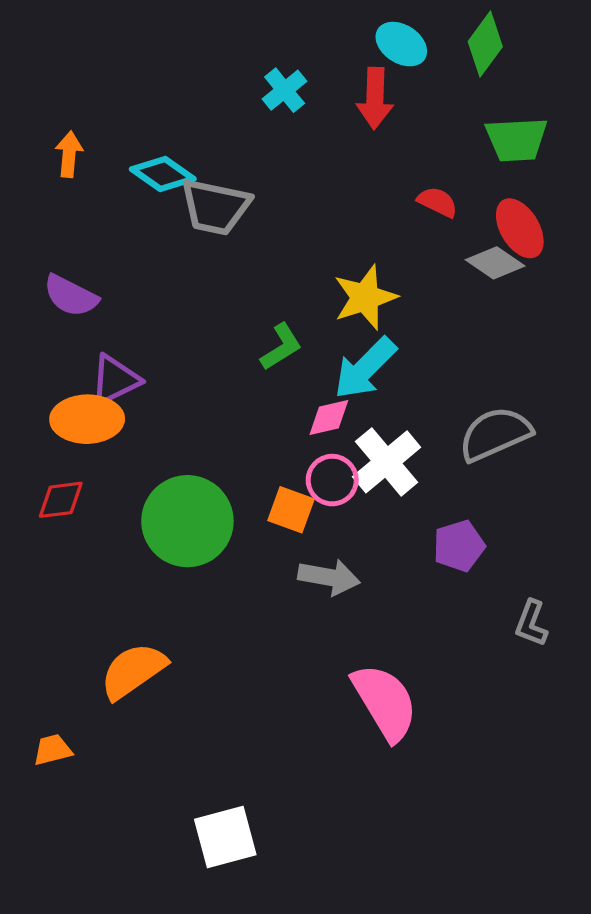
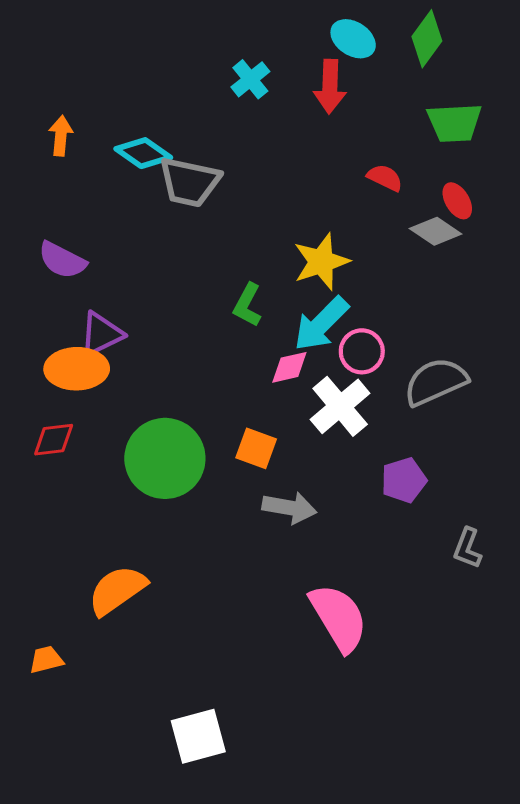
red ellipse: (520, 228) -> (457, 201), size x0.7
green L-shape: (281, 347) -> (247, 305), turned 150
pink circle: (332, 480) -> (362, 351), moved

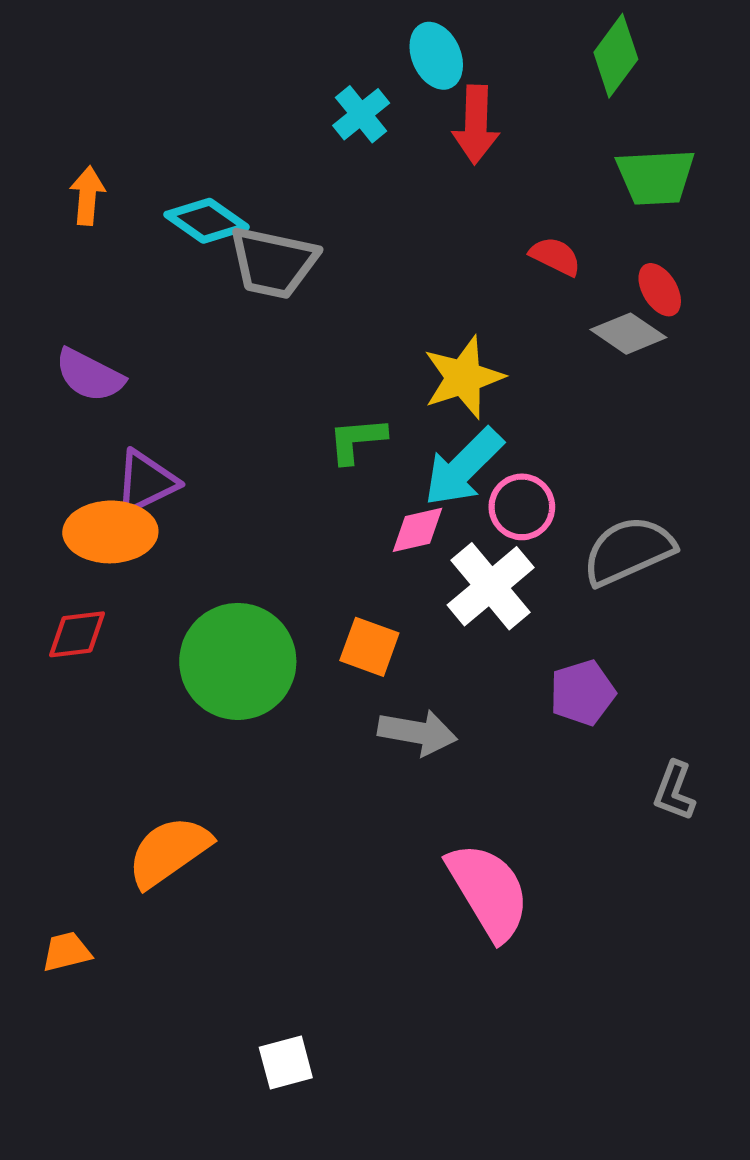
cyan ellipse: (353, 39) -> (436, 56), moved, turned 33
green L-shape: (247, 305) -> (357, 440), turned 57
white square: (198, 736) -> (286, 1062), size x0.7

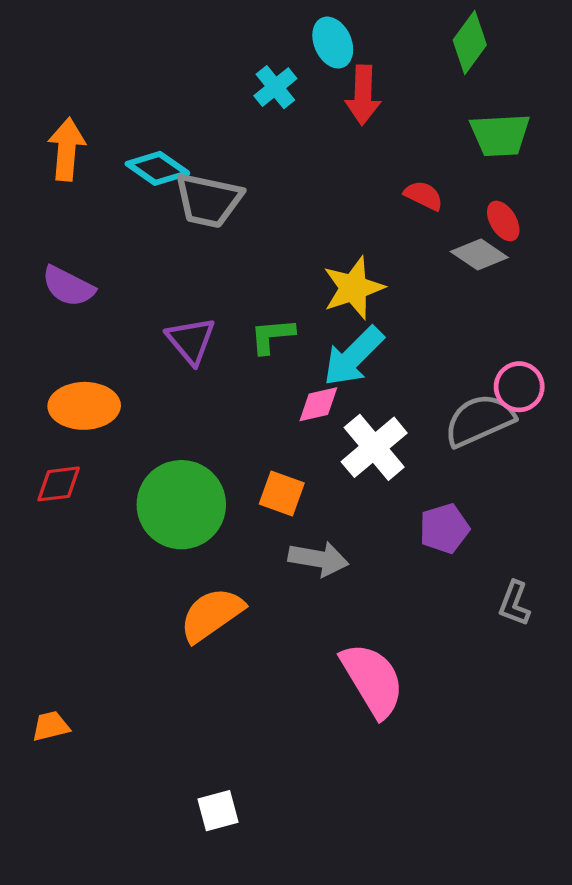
orange arrow: (87, 196) -> (67, 149), size x1.4
purple triangle: (146, 482) -> (191, 341), moved, turned -44
pink circle: (522, 507) -> (519, 387), moved
orange semicircle: (169, 852) -> (212, 615), moved

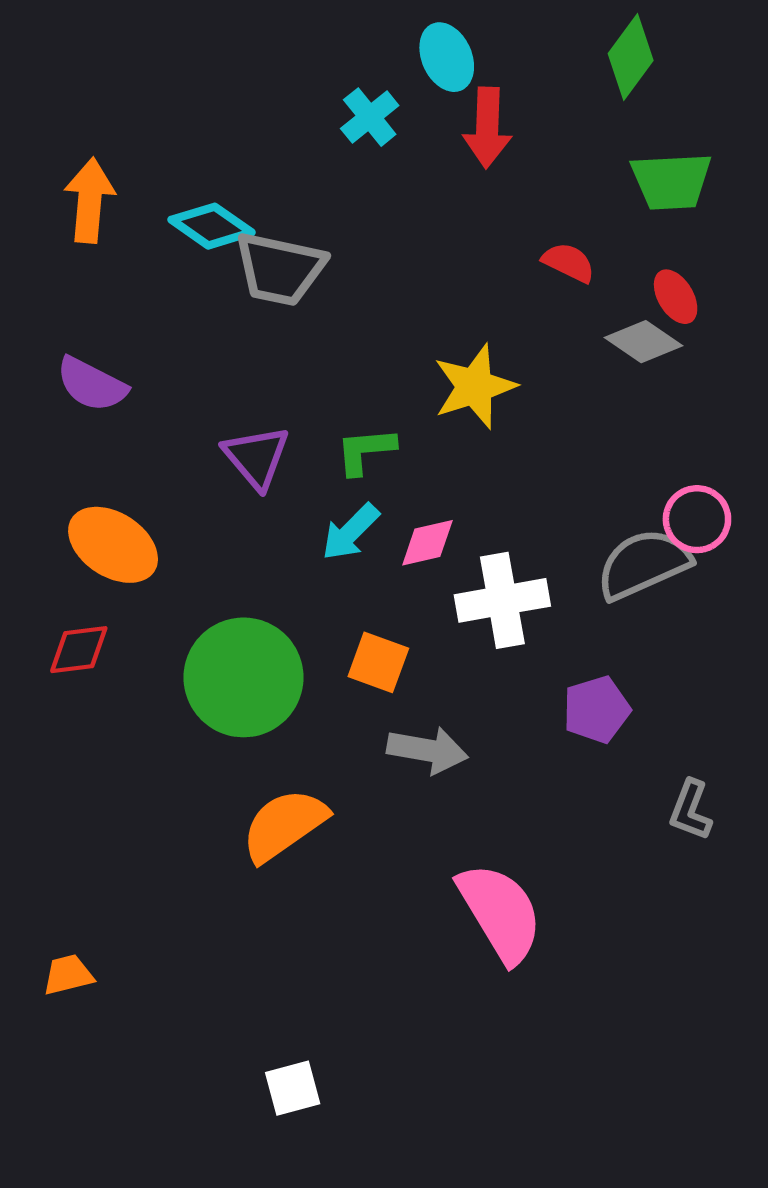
cyan arrow: (353, 356) -> (350, 532), moved, size x0.7
orange ellipse: (84, 406) -> (113, 545), turned 34
white cross: (374, 447) -> (502, 600), turned 30

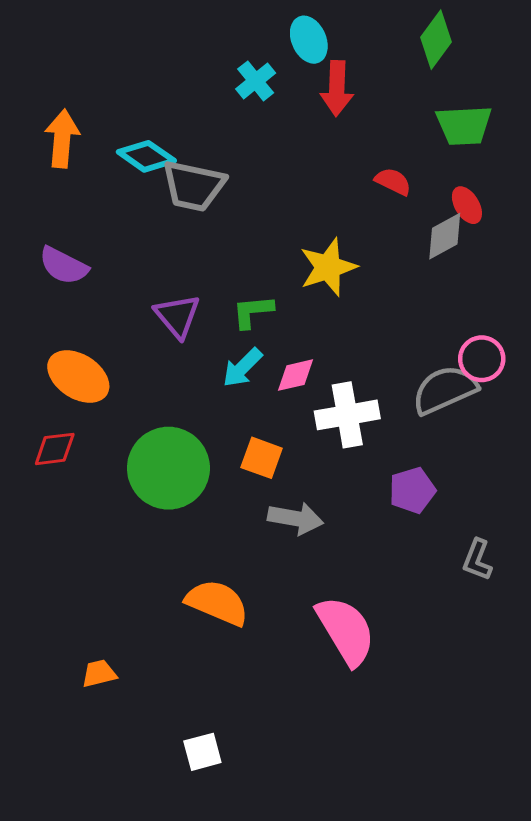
gray diamond: (644, 342) -> (445, 236), turned -63
orange semicircle: (284, 825) -> (217, 603), moved, turned 58
orange trapezoid: (68, 975) -> (99, 674), moved

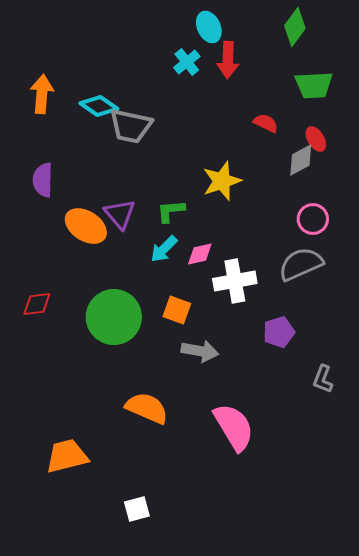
cyan cross: (256, 81) -> (187, 62), moved
purple semicircle: (64, 266) -> (43, 180), turned 64
pink circle: (482, 359) -> (313, 219), moved
orange ellipse: (78, 377) -> (86, 226), moved
orange trapezoid: (99, 674) -> (67, 456), size x1.8

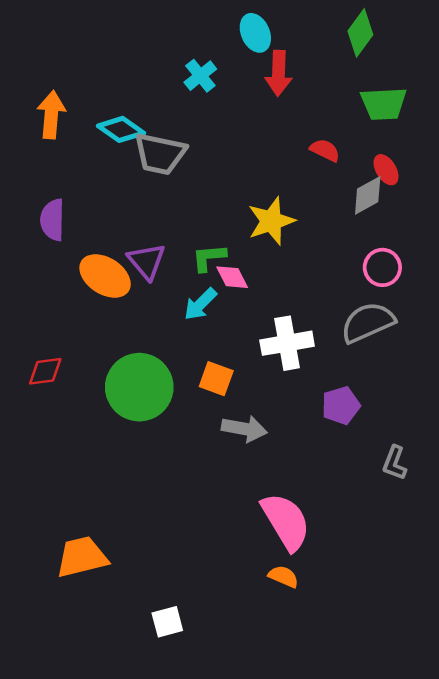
cyan cross: (187, 62) -> (200, 76), moved
pink diamond: (200, 254) -> (232, 277), moved, turned 76
orange semicircle: (147, 408) -> (283, 576), moved, size x0.6

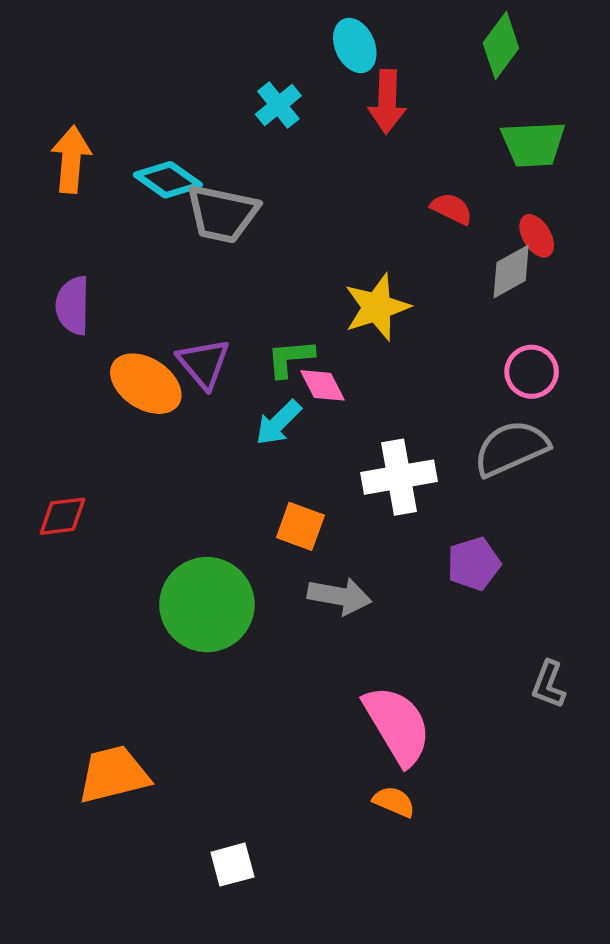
green circle: (139, 387) -> (207, 605), moved
gray L-shape: (395, 463) -> (549, 684), moved

